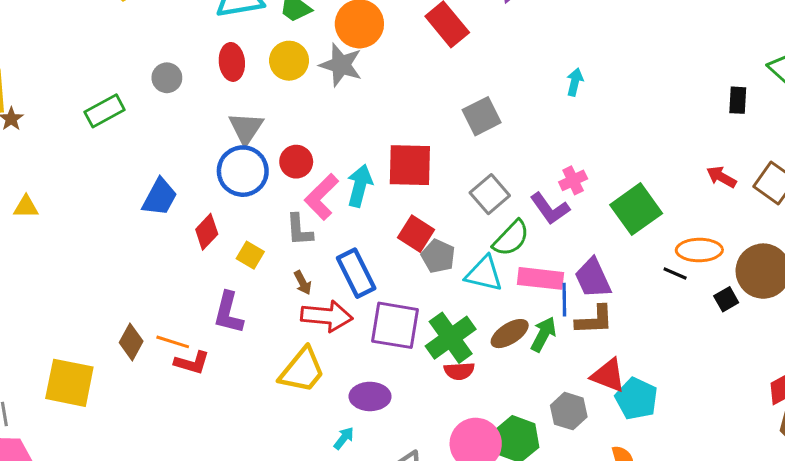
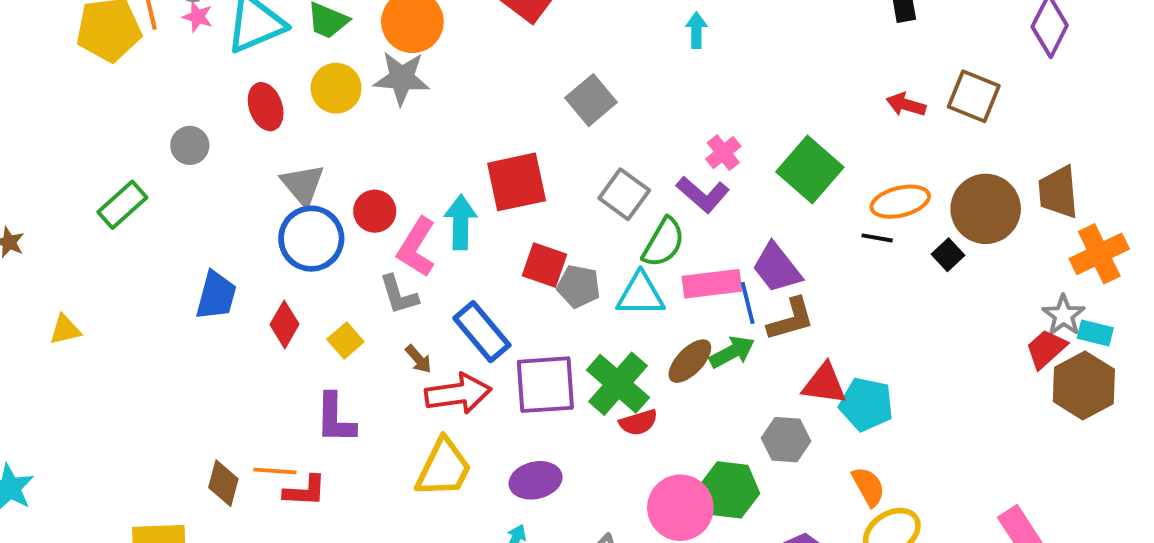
yellow triangle: (26, 207) -> (65, 330), moved
yellow square: (250, 255) -> (345, 341), turned 32
green arrow: (543, 334) -> (732, 352), turned 48

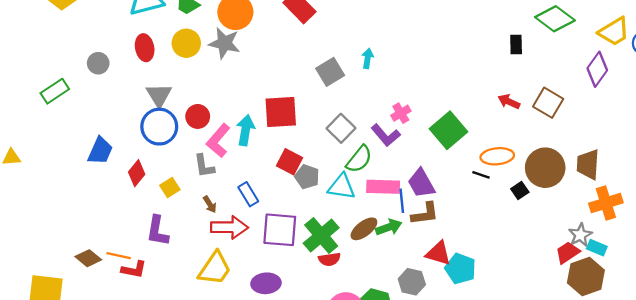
cyan arrow: (696, 30) -> (368, 58), moved
blue rectangle: (482, 332) -> (248, 194), size x0.7
brown diamond: (223, 483) -> (88, 258), turned -75

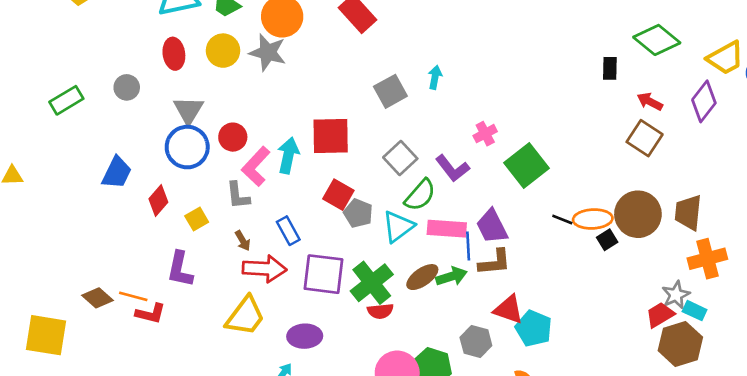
gray circle: (98, 63) -> (127, 87), moved
red arrow: (509, 102) -> (650, 102), moved
pink cross: (401, 113) -> (485, 134), moved
orange ellipse: (497, 156) -> (593, 219), moved
cyan triangle: (342, 187) -> (398, 227), turned -48

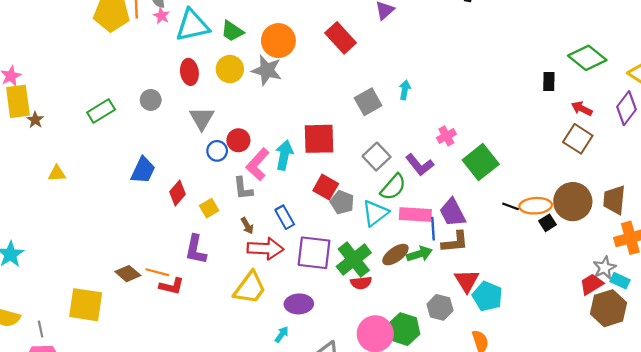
blue circle: (187, 147) -> (217, 151), moved, size x0.6
red triangle: (509, 309) -> (467, 281), turned 40

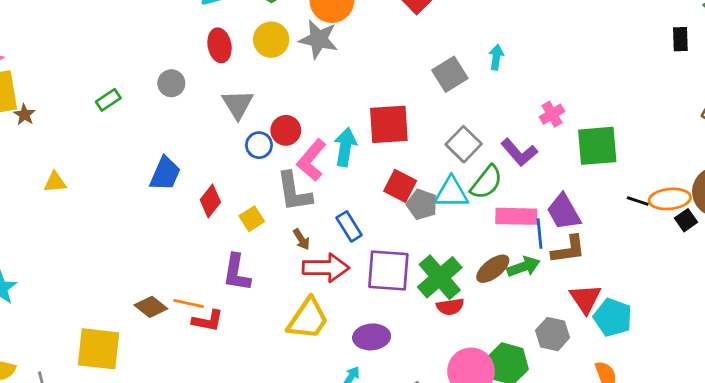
green rectangle: (101, 111) -> (108, 100), size x0.7
green square: (481, 162) -> (597, 146), turned 36
gray L-shape: (243, 188) -> (294, 192), size x1.4
cyan triangle: (375, 213) -> (451, 193), moved, turned 40

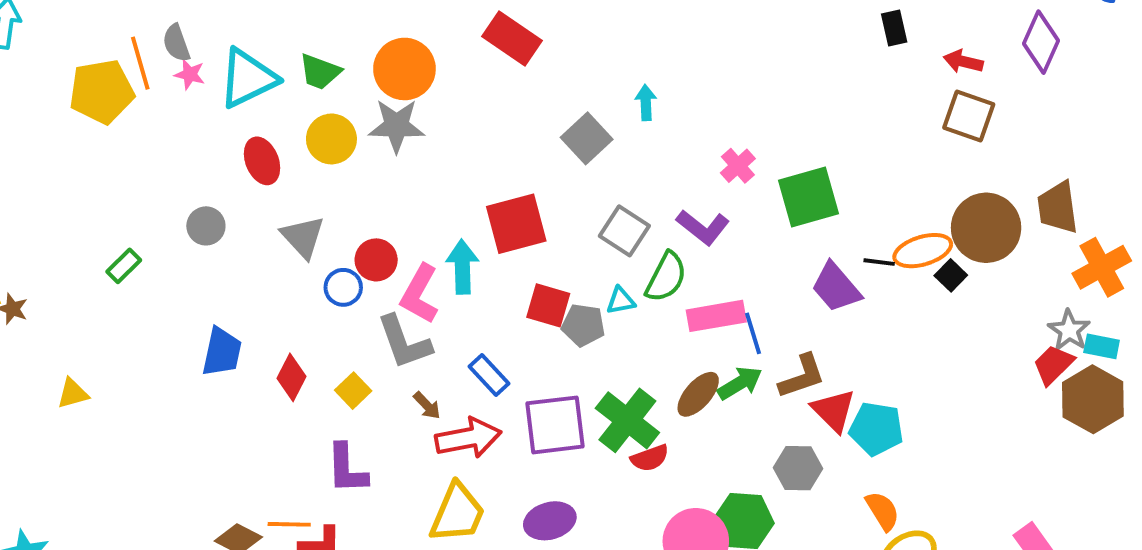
cyan triangle: (451, 193) -> (621, 301), size x0.6
purple trapezoid: (564, 212) -> (836, 287), moved
brown L-shape: (568, 250) -> (802, 376), moved

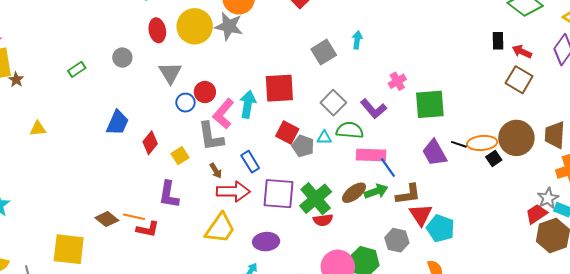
black rectangle: (894, 28) -> (498, 41), moved
yellow circle: (331, 139) -> (195, 26), size x1.4
green semicircle: (666, 277) -> (350, 130), turned -124
blue line: (753, 333) -> (388, 168), turned -30

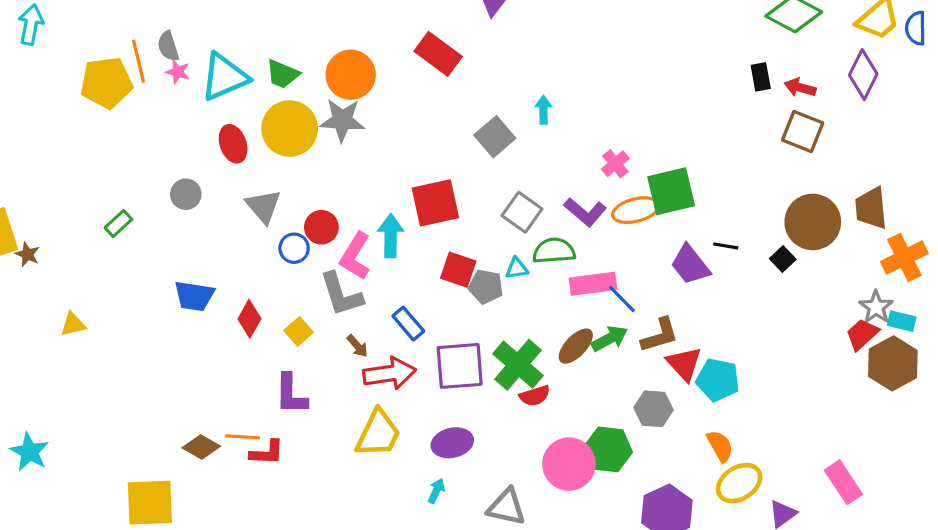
blue trapezoid: (118, 123) -> (194, 296), turned 84
orange ellipse: (482, 143) -> (636, 210), moved

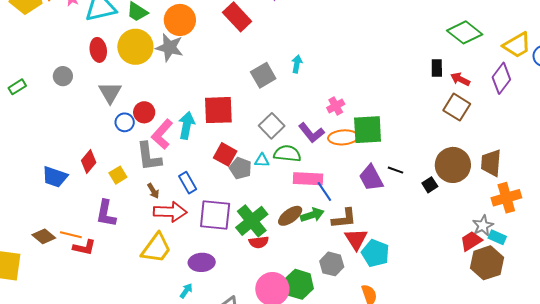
blue trapezoid: (194, 296) -> (55, 177), moved

